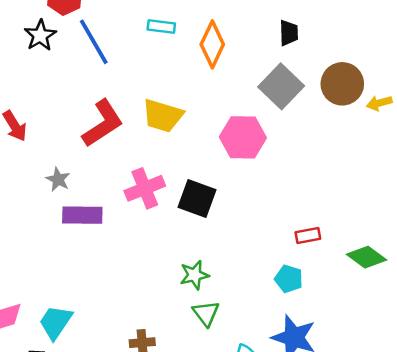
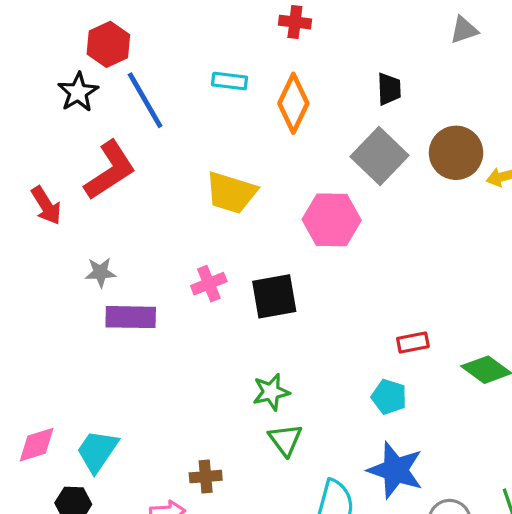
red L-shape: (103, 123) -> (110, 170), moved
gray star: (58, 179) -> (100, 272), turned -30
pink cross: (145, 188) -> (209, 284), size x0.7
black square: (197, 199) -> (274, 296), turned -30

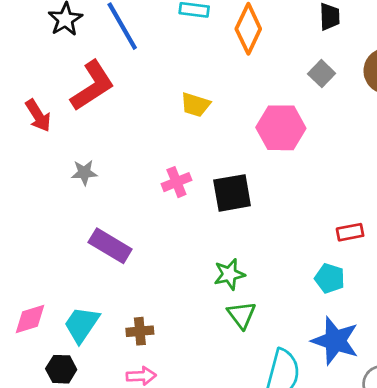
gray square: (379, 156) -> (322, 74), size x0.6
yellow trapezoid: (231, 193) -> (195, 105), size x0.7
purple rectangle: (131, 317) -> (110, 246), moved, turned 30
brown cross: (206, 477) -> (140, 331), moved

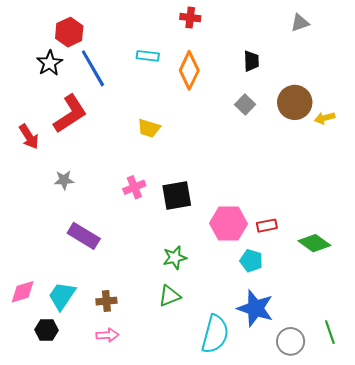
pink hexagon: (281, 128) -> (229, 223), moved
green triangle: (242, 315) -> (170, 296), moved, turned 45

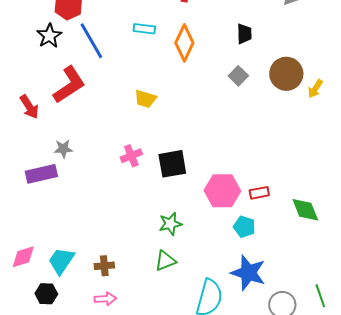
yellow arrow: (325, 118) -> (315, 89), turned -42
purple rectangle: (84, 236) -> (41, 174), moved, turned -44
green diamond: (314, 243) -> (305, 210), turned 32

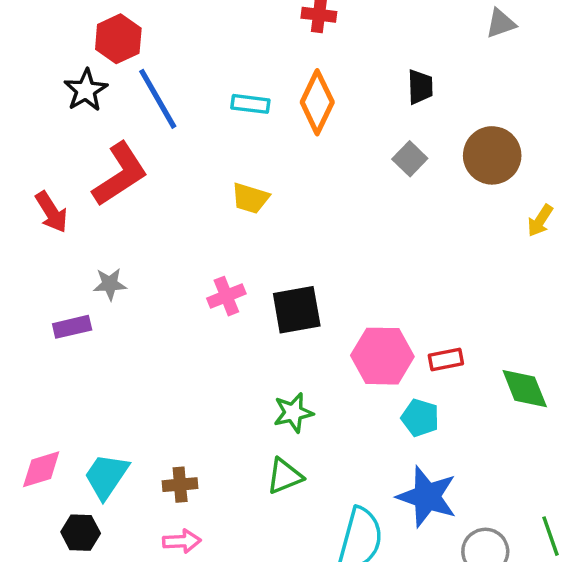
cyan rectangle: (144, 29) -> (250, 104), moved
yellow arrow: (315, 89) -> (540, 221), moved
purple rectangle: (41, 174) -> (72, 327), size x0.7

